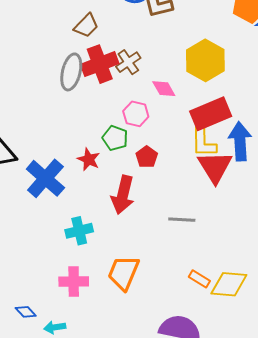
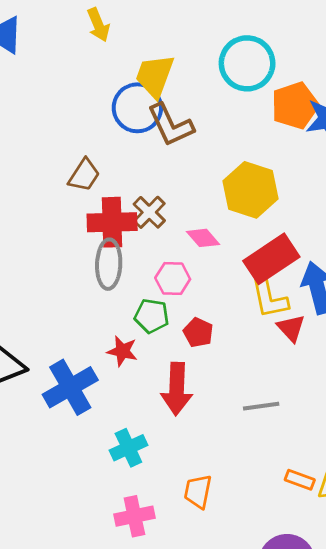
red cross: (100, 64) -> (112, 222), turned 30
gray ellipse: (71, 72) -> (109, 264), moved
red triangle: (215, 167) -> (291, 328), size x0.6
blue cross: (45, 178) -> (70, 387), turned 30
orange trapezoid: (123, 273) -> (198, 491), size x0.7

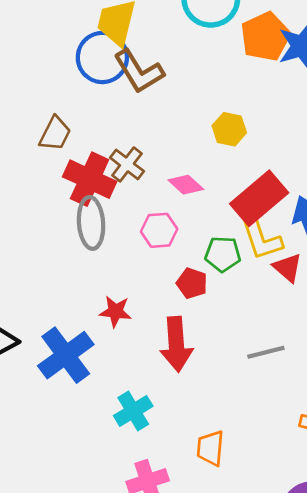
yellow hexagon: (251, 190) -> (229, 129), size x0.6
red cross: (112, 222) -> (90, 179), turned 33
green pentagon: (152, 316) -> (223, 254), moved

